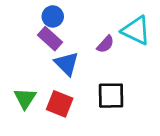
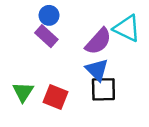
purple semicircle: (105, 44) -> (98, 41), size x1.6
blue triangle: (67, 64) -> (97, 70), moved

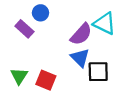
purple rectangle: (46, 36) -> (24, 29), moved
black square: (103, 89) -> (98, 72), moved

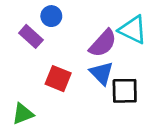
green triangle: (19, 76) -> (23, 114), moved, turned 36
red square: (46, 80) -> (58, 79), moved

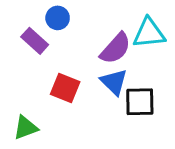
cyan triangle: (133, 30) -> (149, 33), turned -32

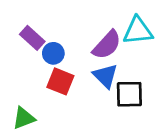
blue circle: (58, 18) -> (53, 53), moved

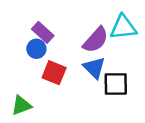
purple rectangle: (32, 38) -> (43, 32), moved
blue circle: (53, 53) -> (36, 49), moved

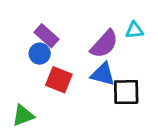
cyan triangle: (123, 27) -> (134, 30), size x0.6
blue triangle: (94, 68) -> (103, 74), turned -30

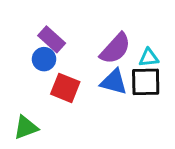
cyan triangle: (134, 30) -> (149, 58), moved
black square: (126, 92) -> (146, 82), moved

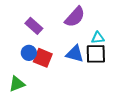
purple semicircle: (115, 48) -> (75, 17), moved
blue circle: (44, 59) -> (29, 53), moved

